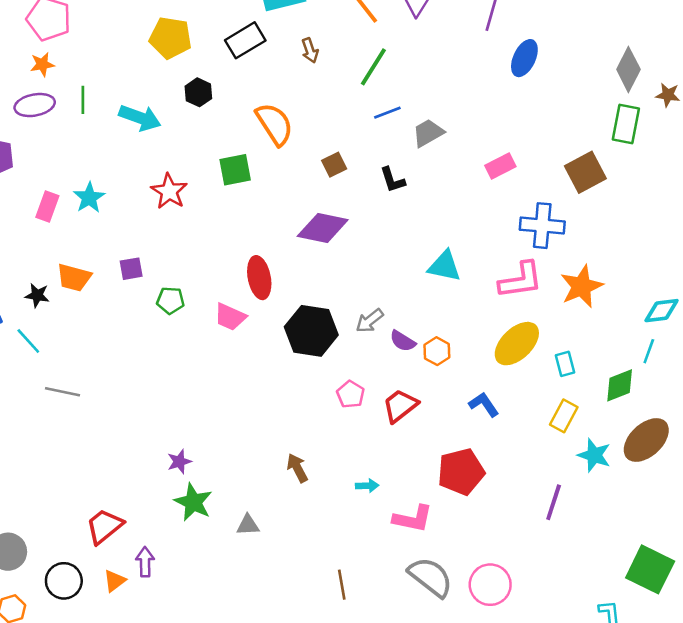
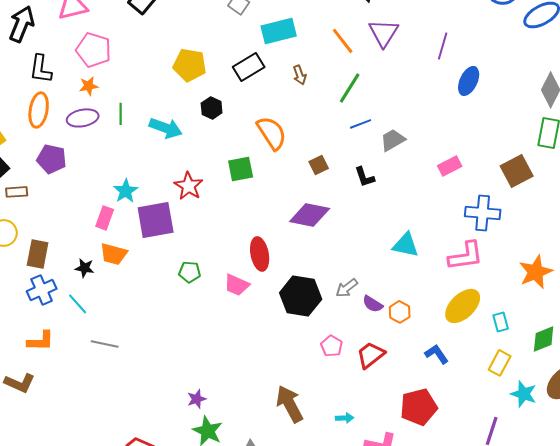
pink rectangle: (47, 207) -> (105, 218), moved
purple square: (131, 269) -> (156, 220), moved, size x2.0
orange star: (582, 286) -> (536, 272), moved
brown arrow: (297, 468) -> (290, 404), size x1.6

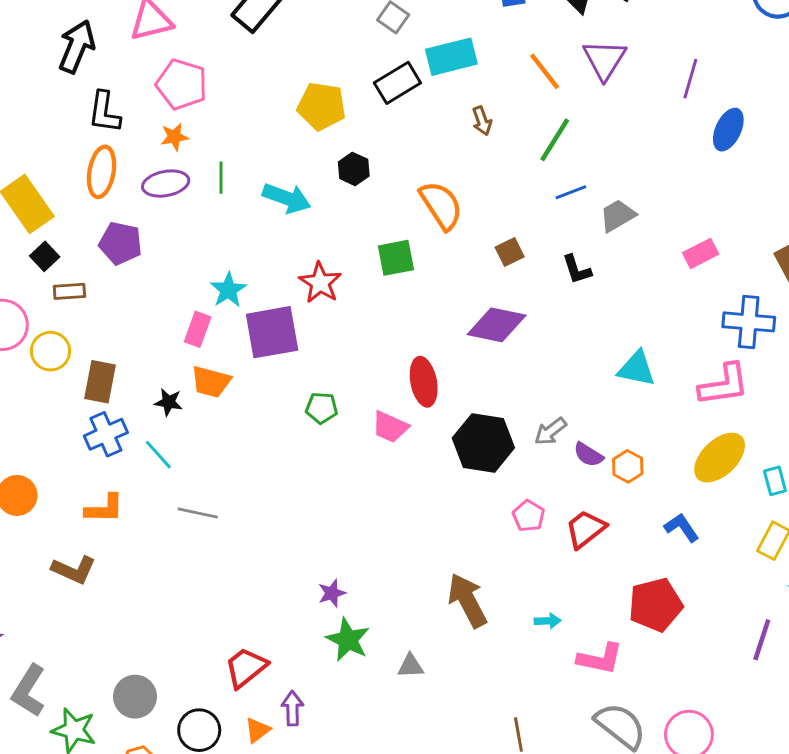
black rectangle: (249, 67) -> (397, 83), moved

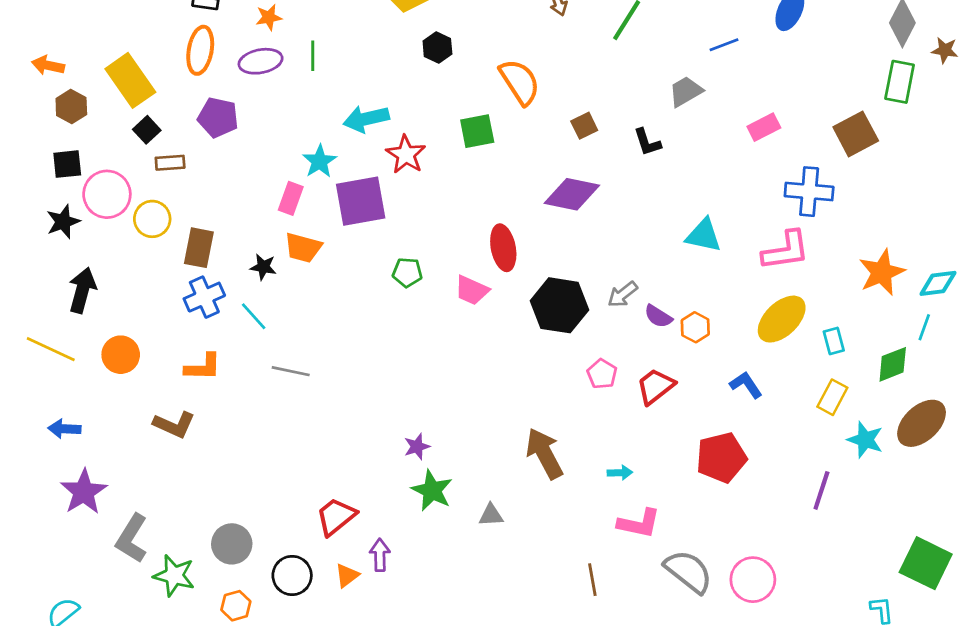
blue line: (571, 192) -> (724, 45), moved
cyan arrow: (287, 198) -> (366, 119), moved, turned 147
pink L-shape: (600, 659) -> (639, 523), moved

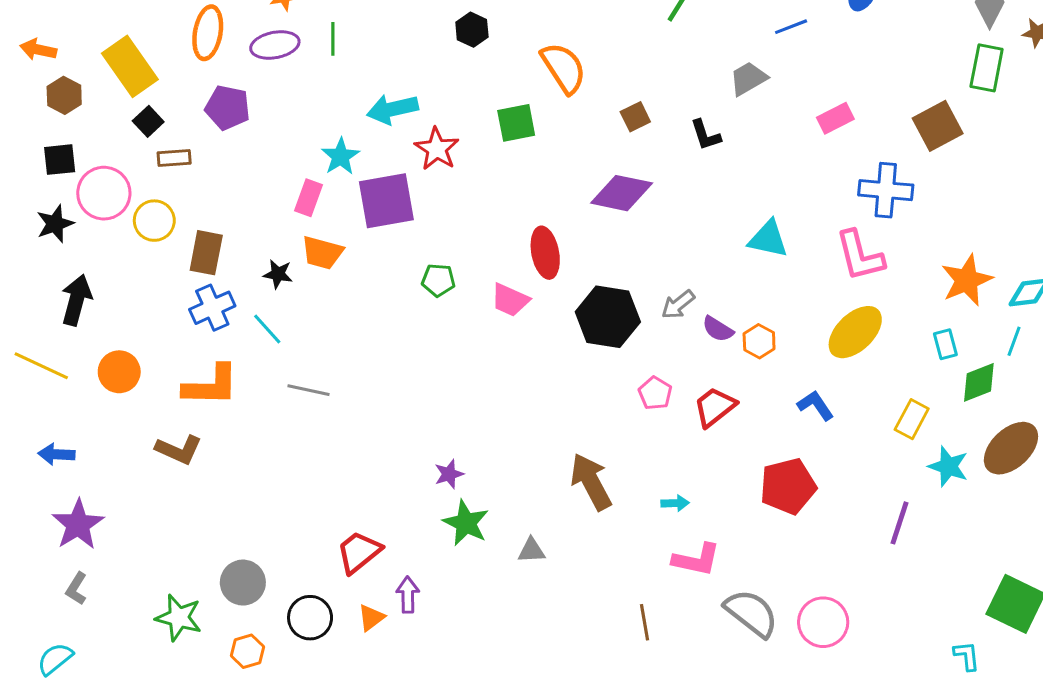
pink L-shape: (786, 250) -> (860, 256), turned 84
cyan rectangle: (834, 341) -> (945, 344), moved
orange L-shape: (203, 367) -> (211, 386), size x1.4
gray L-shape: (132, 538) -> (76, 589), moved, size x0.6

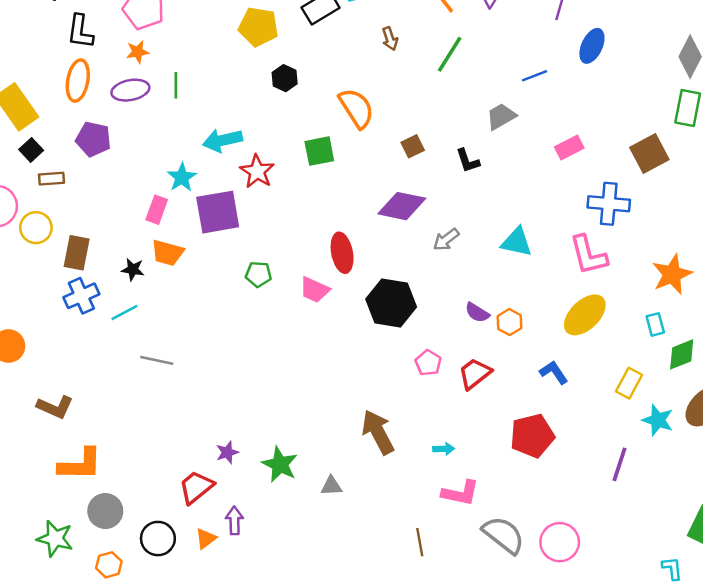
gray arrow: (678, 305) -> (446, 240), moved
cyan line: (267, 329) -> (124, 313), turned -76
orange L-shape: (211, 386) -> (80, 464), moved
purple star: (449, 474) -> (227, 452), moved

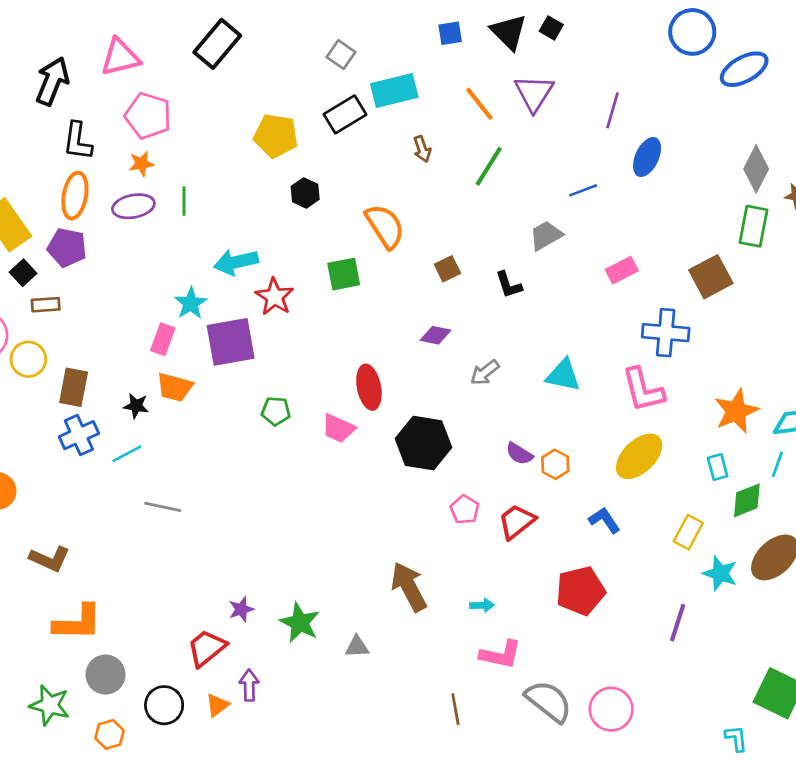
purple pentagon: (93, 139) -> (67, 247), moved
purple diamond: (402, 206) -> (435, 335), size x0.6

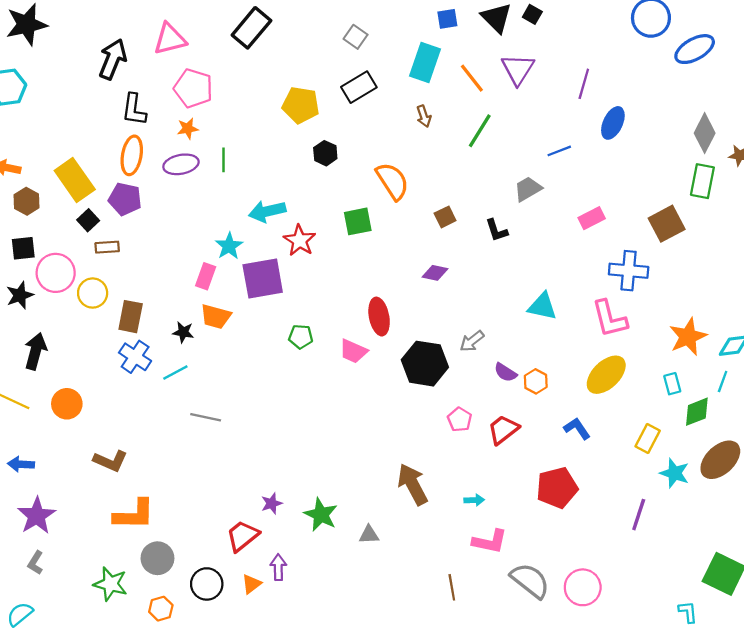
cyan rectangle: (394, 90) -> (425, 63), moved, turned -57
gray arrow: (485, 373) -> (472, 341), moved
blue cross: (79, 435) -> (135, 357), turned -32

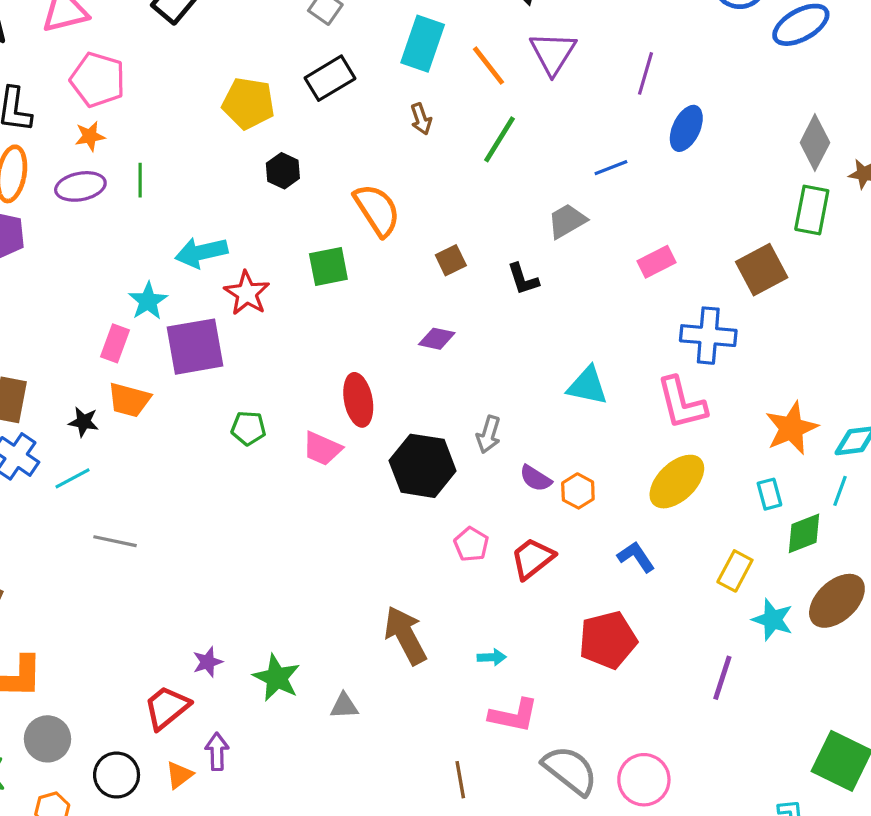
gray arrow: (472, 341) -> (489, 434), turned -35

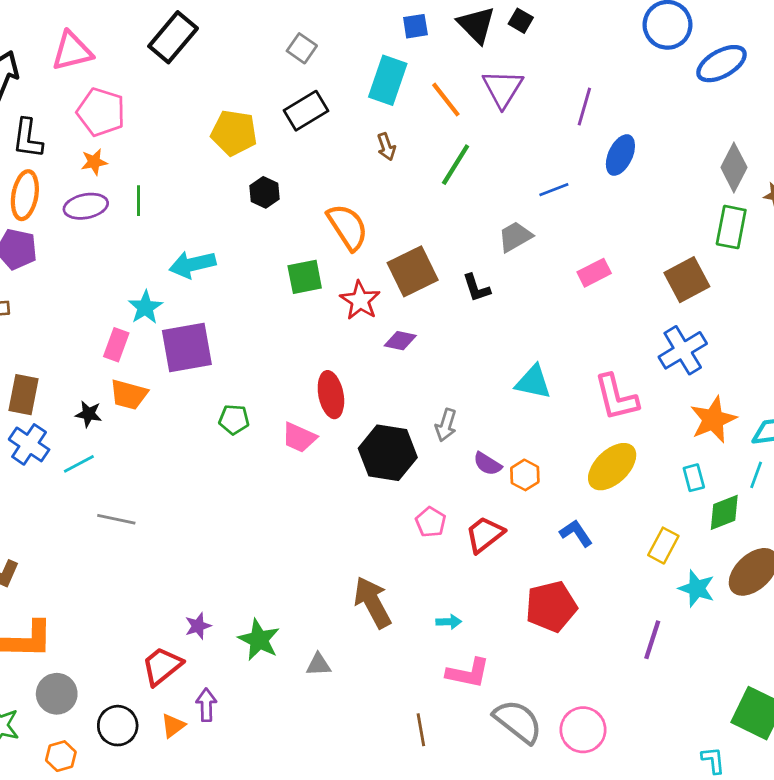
brown square: (451, 260) -> (413, 271), size x1.8
red star: (247, 293) -> (360, 300), moved
blue cross: (708, 336) -> (683, 350), moved, turned -36

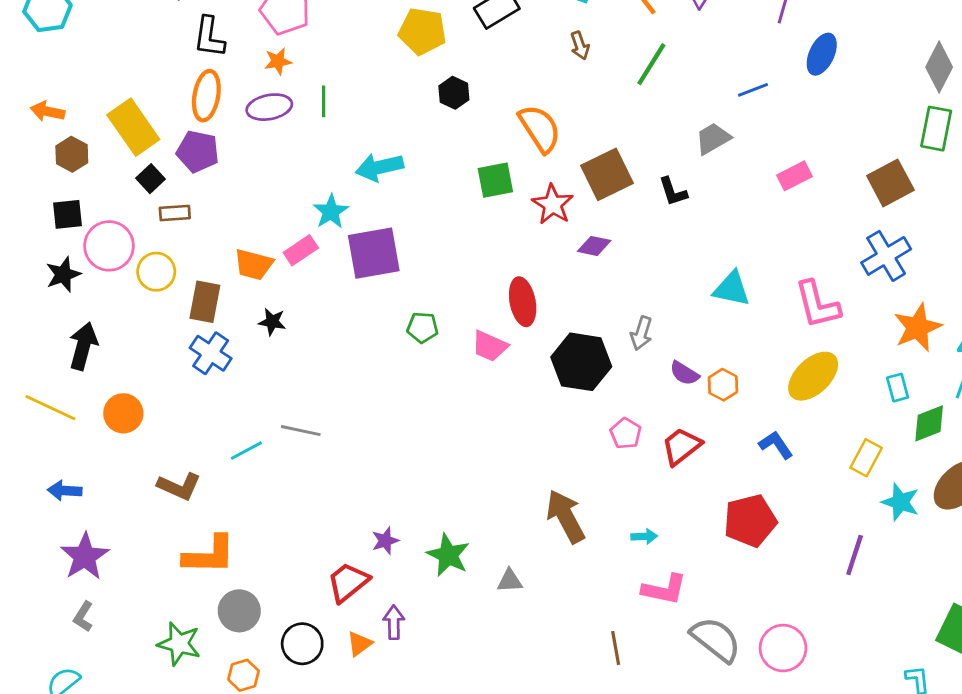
pink rectangle: (116, 345) -> (301, 250), turned 36
orange trapezoid: (129, 395) -> (254, 265), moved
cyan line: (79, 464) -> (246, 451), moved

